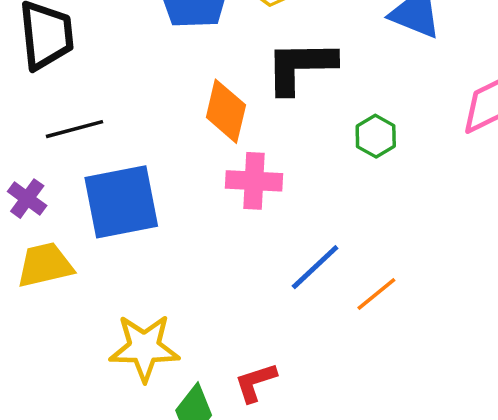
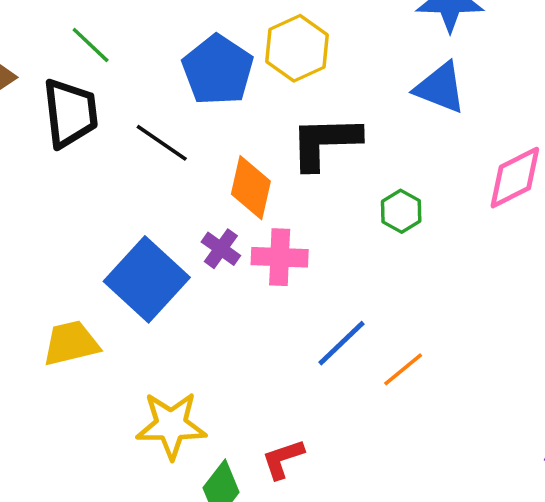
black line: (74, 129) -> (162, 143), moved, turned 50
purple cross: (27, 199) -> (221, 249), moved
blue square: (121, 202) -> (147, 279), turned -36

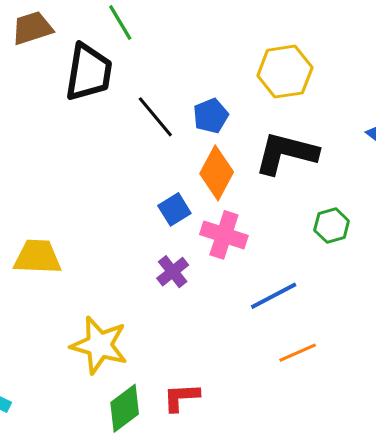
blue pentagon: (218, 70) -> (211, 116), moved, size x0.6
purple cross: (221, 249) -> (173, 272), moved
blue square: (147, 279) -> (174, 209), moved, size x0.5
blue line: (341, 343) -> (274, 296), moved

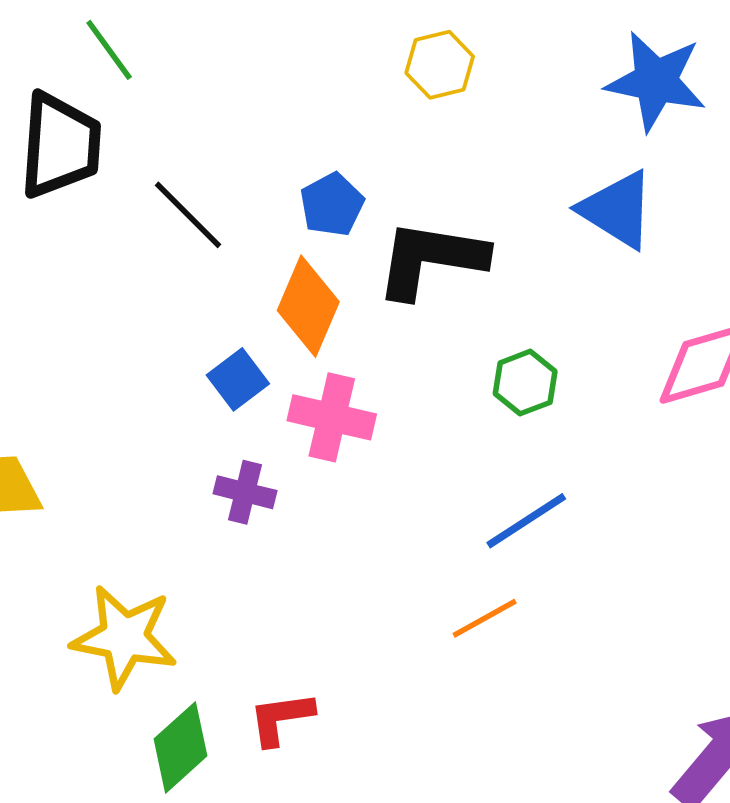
yellow hexagon: (285, 72) -> (440, 65), moved, size x0.7
blue pentagon: (211, 116) -> (332, 205), moved
purple cross: (173, 272) -> (245, 492), turned -32
blue line: (274, 296) -> (526, 521), moved

